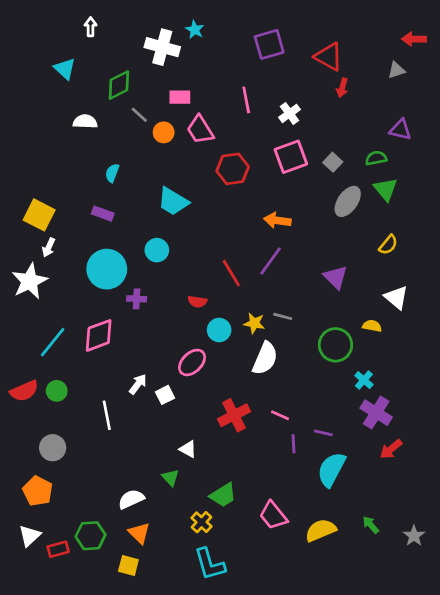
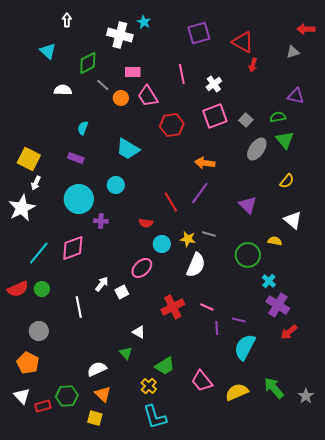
green arrow: (371, 525) -> (274, 388), size x1.6
white triangle: (30, 536) -> (22, 396), turned -30

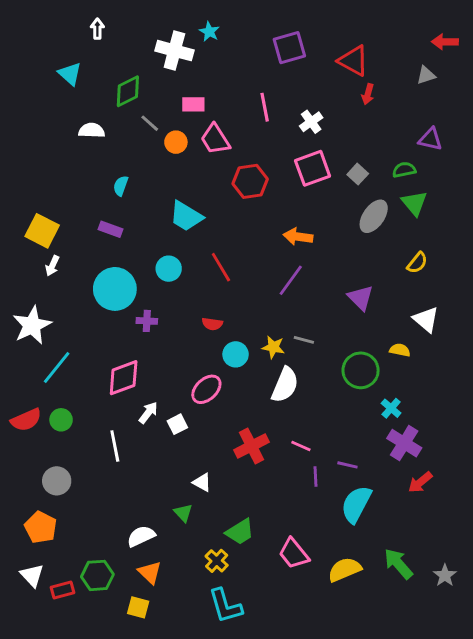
red line: (171, 202) -> (221, 267), moved
white star: (22, 208) -> (32, 325), moved
pink diamond: (73, 248) -> (124, 378), moved

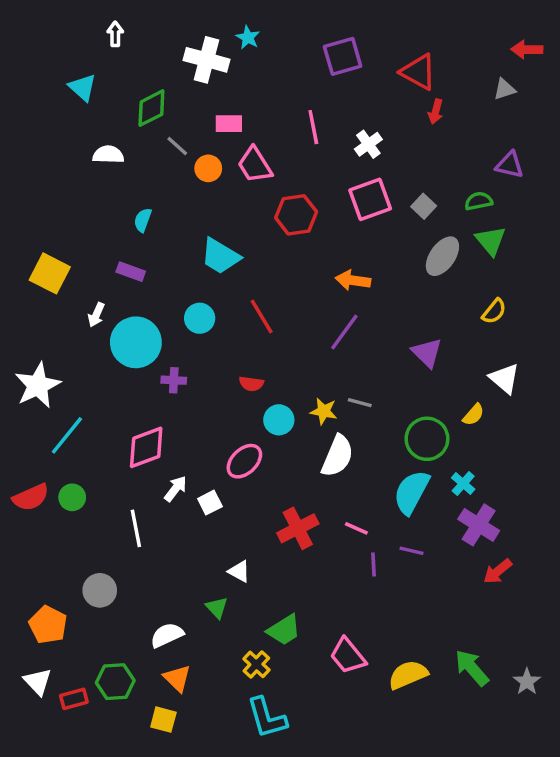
white arrow: (52, 266) -> (96, 315), moved
yellow semicircle: (400, 350) -> (473, 415), turned 120
gray circle: (57, 481) -> (100, 590), moved
cyan semicircle: (356, 504) -> (411, 492), moved

